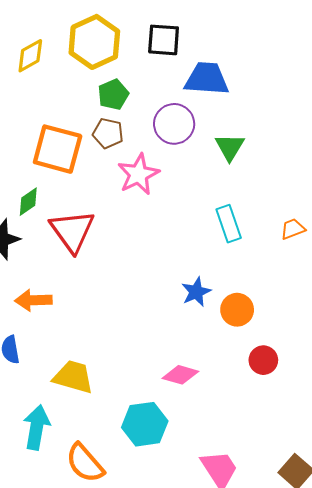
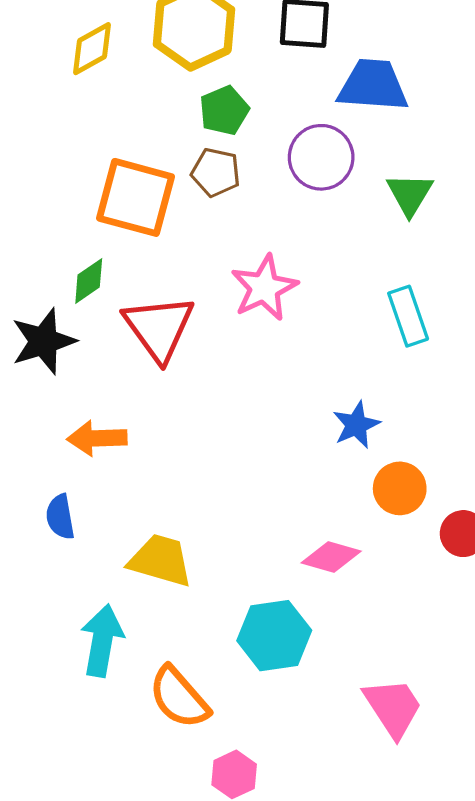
pink star: (138, 174) -> (264, 288), moved
orange circle: (237, 310) -> (400, 488), moved

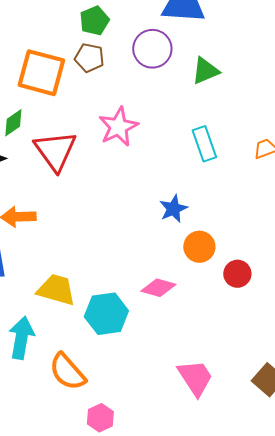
green triangle: (410, 194) -> (205, 71), turned 36
cyan hexagon: (274, 636) -> (106, 314), moved

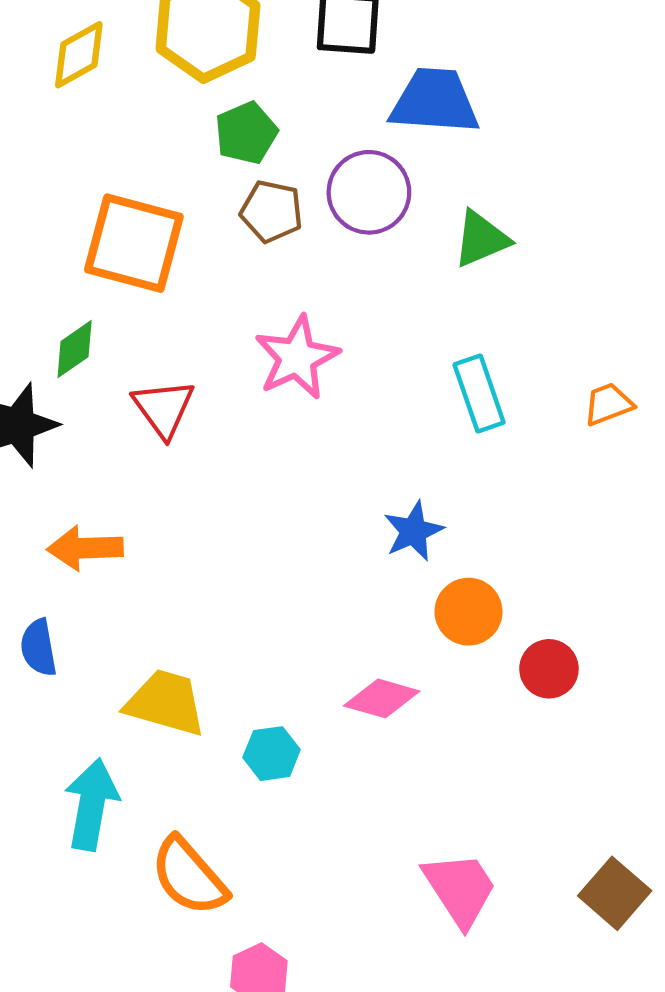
brown pentagon: (89, 58) -> (272, 211), moved
red triangle: (55, 151) -> (164, 408), size x0.7
cyan hexagon: (106, 314) -> (272, 754), size x0.6

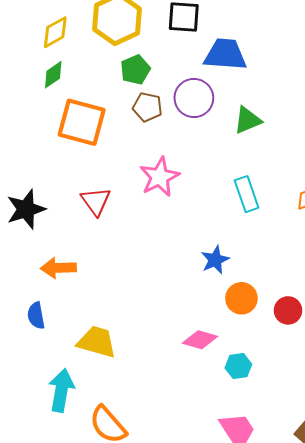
green diamond: (75, 349) -> (53, 75), moved
red circle: (549, 669) -> (288, 310), moved
cyan hexagon: (272, 754) -> (238, 366), moved

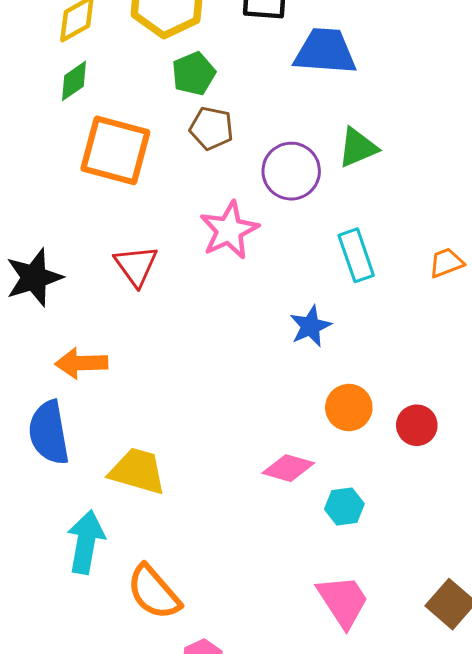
purple circle: (194, 98) -> (291, 171), moved
blue star: (215, 260) -> (310, 326), moved
blue semicircle: (36, 315) -> (49, 433), size x1.6

